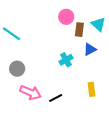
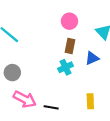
brown rectangle: (79, 30) -> (70, 46), moved
black line: (56, 98) -> (51, 107), turned 32

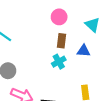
blue triangle: (92, 58) -> (84, 51), turned 32

